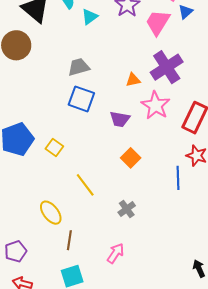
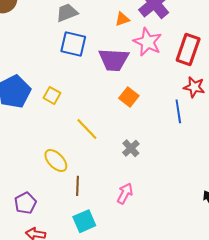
purple trapezoid: (120, 119) -> (114, 60), size x1.5

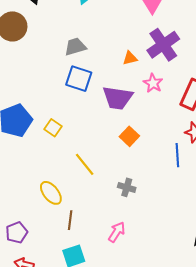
pink star: (148, 42) -> (153, 83), size x0.7
gray cross: (131, 148) -> (127, 187), turned -36

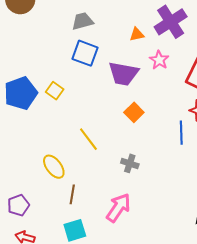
yellow square: (53, 128) -> (55, 91), moved
pink arrow: (117, 232) -> (118, 208), size x1.4

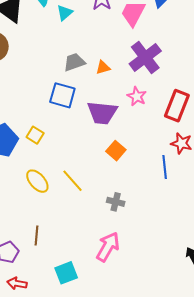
gray trapezoid: (83, 21) -> (74, 62), moved
orange triangle: (137, 34) -> (103, 67), moved
yellow ellipse: (54, 167) -> (37, 181), moved
brown line: (72, 194) -> (36, 235), moved

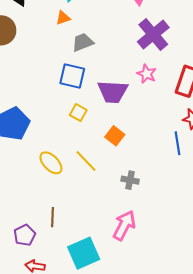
orange triangle: (103, 67) -> (63, 18), moved
yellow square: (35, 135) -> (78, 113), moved
orange square: (116, 151) -> (115, 136), moved
cyan square: (66, 273) -> (84, 253), size x1.4

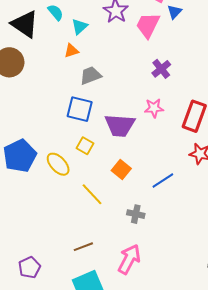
purple cross: (153, 35) -> (161, 69), size x0.6
pink star: (147, 74) -> (154, 108), turned -30
blue line: (177, 143) -> (163, 181), moved, turned 65
yellow ellipse: (51, 163) -> (58, 164), moved
brown line: (52, 217) -> (83, 247), moved, turned 66

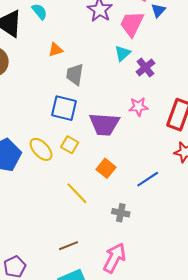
cyan triangle: (79, 27) -> (122, 53), moved
gray trapezoid: (91, 76) -> (75, 74), turned -60
yellow ellipse: (58, 164) -> (41, 149), moved

